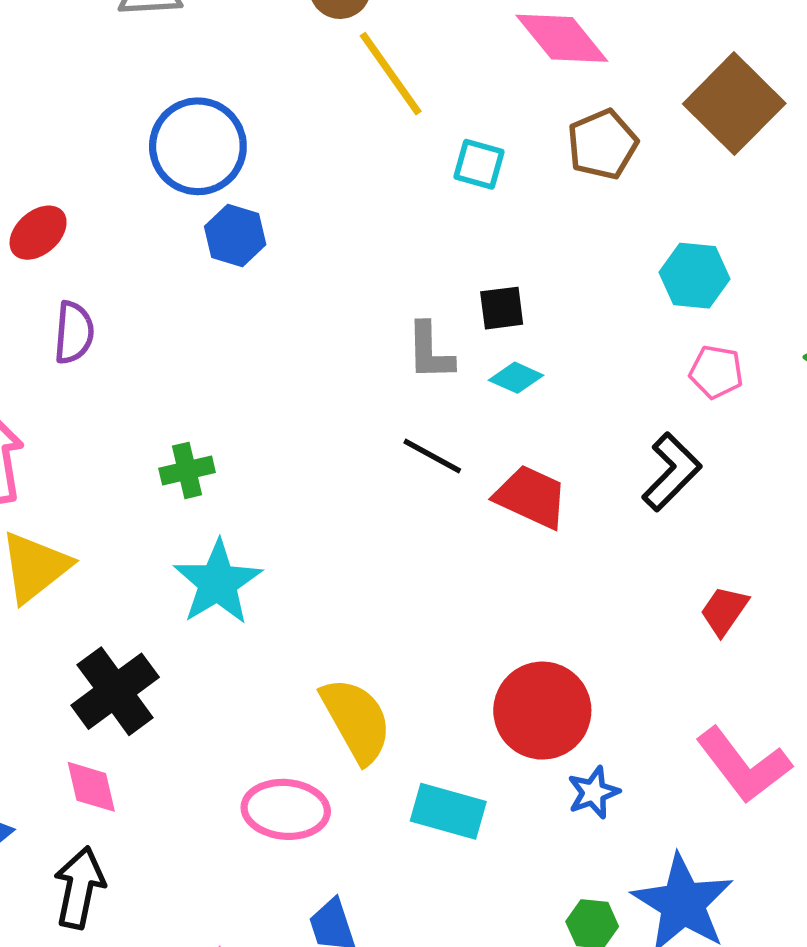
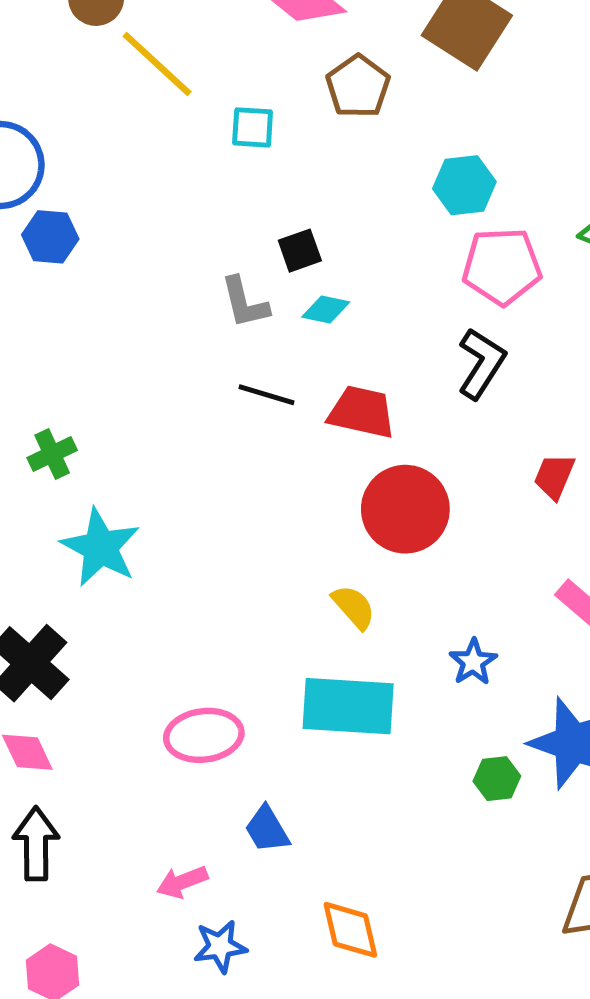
pink pentagon: (716, 372) -> (502, 266), size x1.6
red circle: (542, 711) -> (405, 509), moved
yellow semicircle: (356, 720) -> (354, 607), moved, size x0.6
cyan rectangle: (448, 811) -> (348, 706), size x1.4

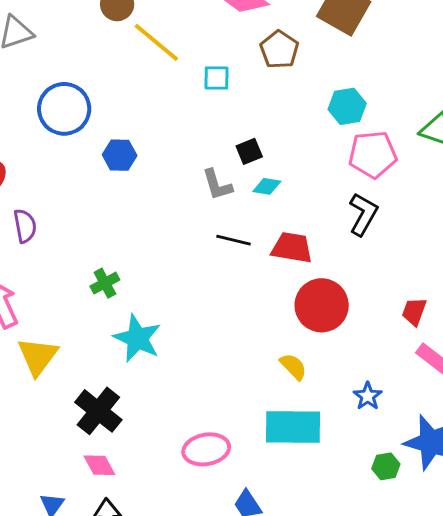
blue hexagon: (50, 237) -> (120, 155), moved
red trapezoid: (554, 476) -> (414, 311), moved

